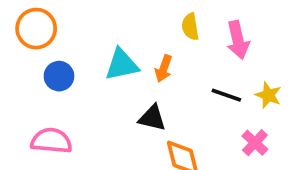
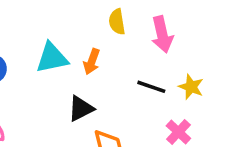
black triangle: (152, 118) -> (81, 109), turned -40

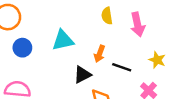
orange arrow: (92, 62) -> (100, 54), moved
black line: (151, 87) -> (122, 67), moved

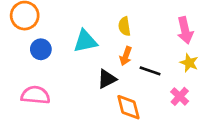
yellow semicircle: (107, 16) -> (124, 26), moved
pink arrow: (138, 24) -> (185, 30), moved

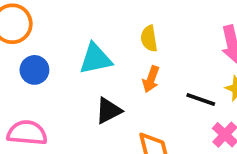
black line: (150, 71) -> (201, 100), moved
black triangle: (107, 79) -> (108, 111), moved

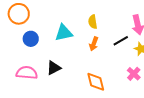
black line: (201, 100) -> (121, 41), moved, turned -49
black triangle: (108, 111) -> (54, 68), moved

